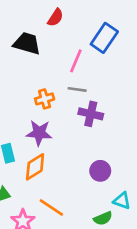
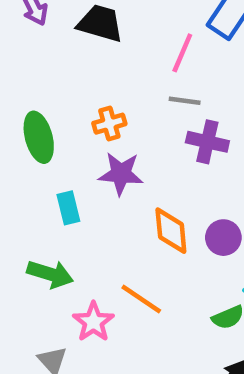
orange cross: (45, 99) -> (109, 124), moved
orange diamond: (35, 167) -> (171, 231), moved, turned -64

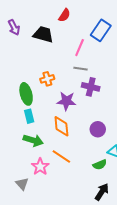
green ellipse: (39, 137) -> (26, 94), moved
purple star: (121, 174) -> (66, 101), moved
orange diamond: (171, 231) -> (61, 126), moved
green arrow: (50, 274) -> (33, 140), moved

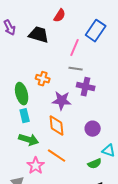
orange cross: (47, 79) -> (43, 79), turned 32

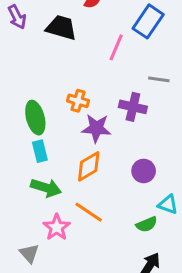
gray line: (76, 69) -> (159, 79), moved
orange cross: (43, 79) -> (78, 101), moved
orange diamond: (57, 126) -> (89, 166), turned 65

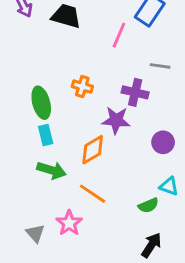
purple star: (96, 128) -> (116, 120), moved
purple circle: (144, 171) -> (163, 142), moved
pink star: (57, 227) -> (69, 223), moved

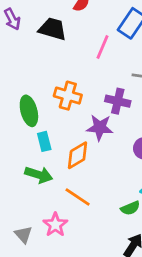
orange cross: (82, 87) -> (68, 96), size x1.4
cyan rectangle: (46, 135) -> (44, 141), moved

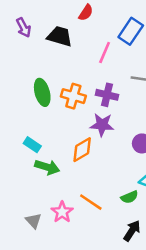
purple cross: (118, 101) -> (107, 95), moved
green ellipse: (29, 111) -> (42, 92), moved
cyan rectangle: (44, 141) -> (32, 145), moved, turned -42
orange line: (78, 197) -> (91, 202), moved

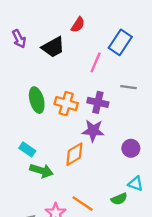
black trapezoid: (60, 36) -> (53, 47), turned 135

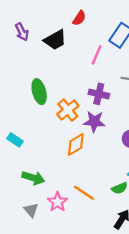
orange cross: (66, 104) -> (68, 110), moved, turned 35
cyan rectangle: (27, 149) -> (15, 140), moved
green arrow: (41, 171) -> (33, 178), moved

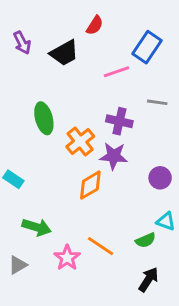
pink line: (97, 55) -> (116, 72), turned 48
gray triangle: (31, 210) -> (18, 265), moved, turned 42

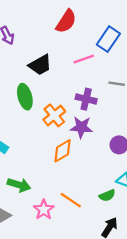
red semicircle: (95, 25) -> (66, 21), size x1.5
black trapezoid: (64, 53) -> (40, 65), moved

